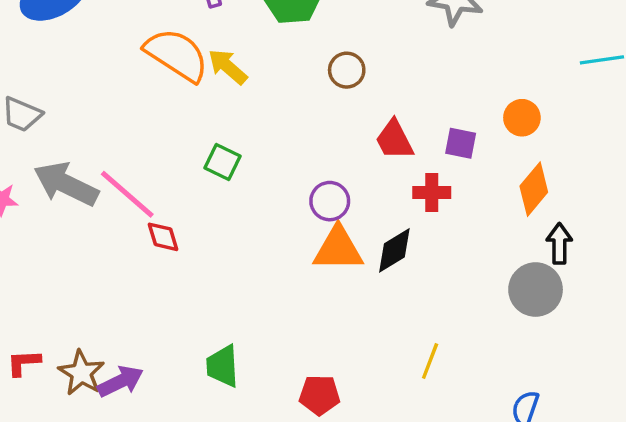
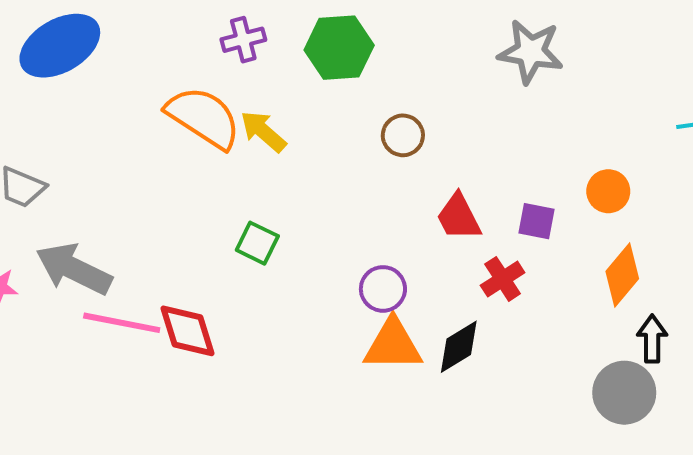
red cross: (432, 193) -> (503, 279), turned -33
pink line: (127, 194) -> (122, 323), moved, turned -30
red diamond: (163, 237) -> (187, 331), size x1.5

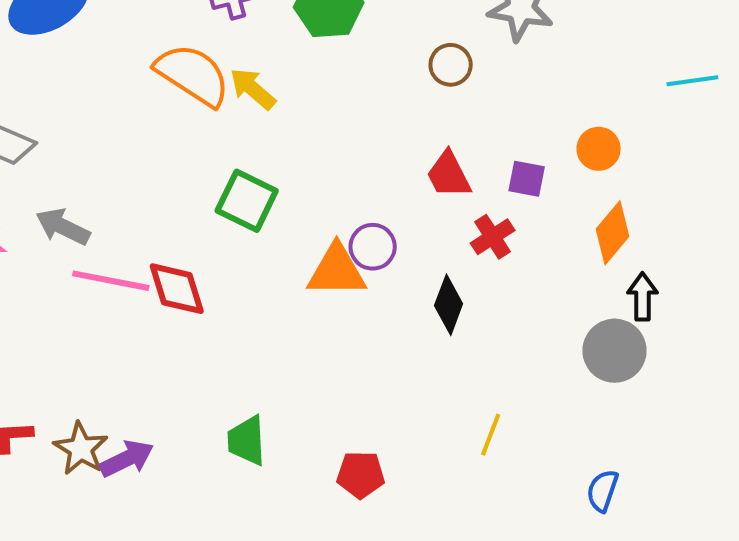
brown circle: (403, 135) -> (451, 65), moved
green square: (257, 243) -> (247, 201), size x1.4
gray arrow: (74, 269) -> (63, 227), size x0.7
orange triangle: (393, 345) -> (337, 271), moved
black diamond: (459, 347) -> (449, 305), turned -38

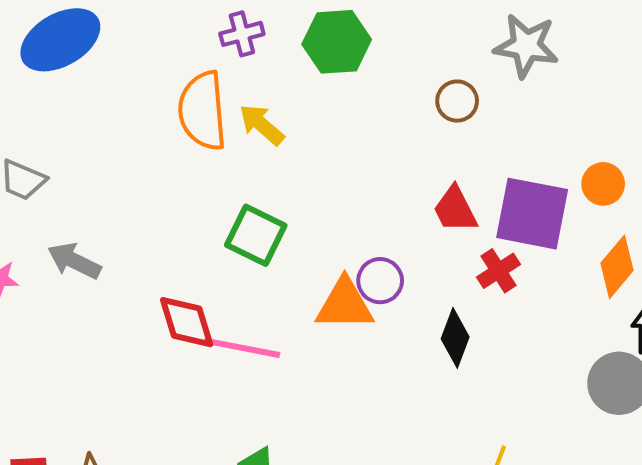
orange semicircle: (193, 75) -> (202, 111), turned -128
purple square: (527, 179) -> (532, 214), size x2.0
pink line: (111, 281) -> (242, 348), moved

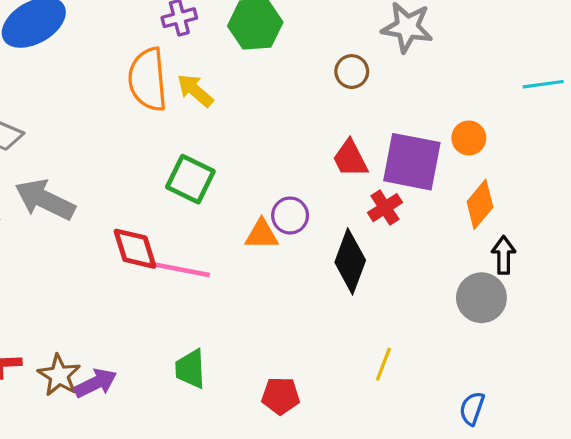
gray arrow: (74, 261) -> (45, 200), size x1.4
orange triangle: (345, 304) -> (262, 234), size x0.7
black diamond: (455, 338) -> (350, 261), size x1.4

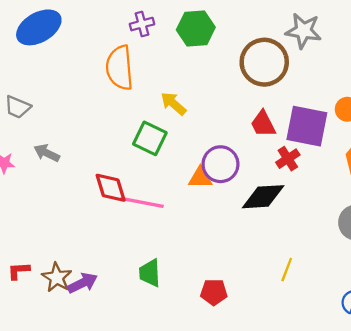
brown circle: (352, 72) -> (264, 62), size x2.0
yellow arrow: (195, 91) -> (173, 104), moved
gray arrow: (45, 200) -> (47, 153), size x0.6
purple circle: (290, 215) -> (220, 164), size x1.4
black diamond: (350, 261) -> (263, 197), turned 66

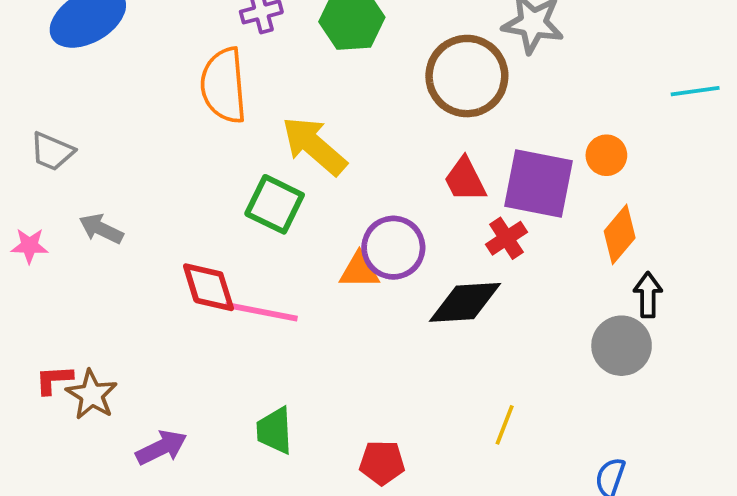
yellow arrow: (173, 104) -> (314, 146), size x1.5
red L-shape: (19, 271) -> (54, 380), moved
brown star: (57, 277) -> (92, 395), moved

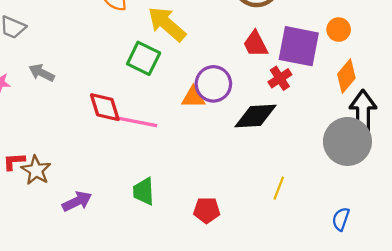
black arrow: (648, 295) -> (363, 112), size x1.6
gray circle: (622, 346) -> (347, 141), size x1.4

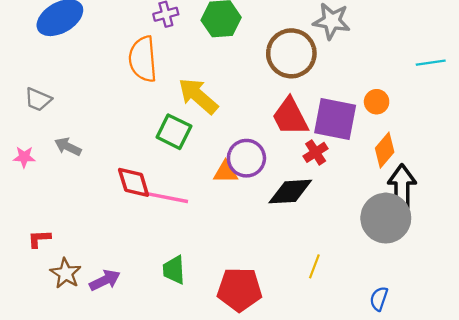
red trapezoid: (255, 44) -> (290, 117), size x1.4
brown star: (36, 170) -> (66, 273), moved
red pentagon: (207, 210) -> (240, 289), size x1.6

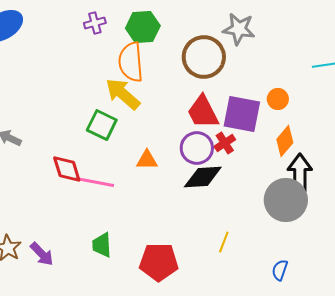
orange semicircle: (143, 59) -> (131, 62), moved
purple circle: (246, 158) -> (197, 148), moved
purple arrow: (105, 280) -> (42, 254), turned 72

